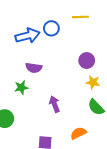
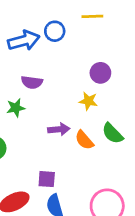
yellow star: (93, 82) -> (88, 101), moved
purple arrow: (55, 104) -> (59, 129), turned 105
orange semicircle: (78, 133) -> (84, 140), moved, turned -105

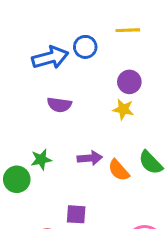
purple circle: (100, 73) -> (129, 82), moved
yellow star: (88, 101) -> (123, 109), moved
green star: (16, 108) -> (41, 160), moved

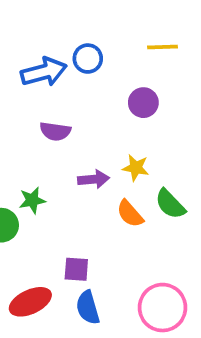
yellow line: (128, 30) -> (163, 47), moved
yellow star: (123, 109) -> (136, 168), moved
purple arrow: (90, 158) -> (94, 179), moved

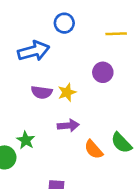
blue circle: (88, 59) -> (64, 23), moved
yellow star: (136, 168) -> (67, 92), moved, turned -30
green star: (32, 200) -> (26, 140), turned -30

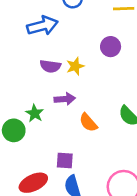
purple arrow: (68, 126) -> (65, 99), moved
orange semicircle: (94, 149) -> (88, 123), moved

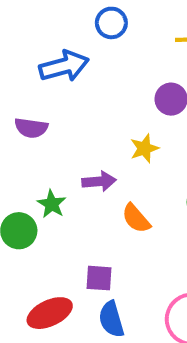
purple semicircle: (50, 66) -> (31, 128), moved
yellow star: (75, 66) -> (144, 148), moved

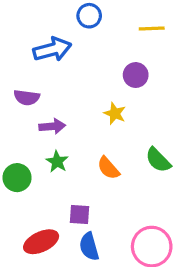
yellow star: (144, 148) -> (115, 113), turned -30
purple arrow: (99, 181) -> (52, 126), moved
green star: (52, 204) -> (57, 162), moved

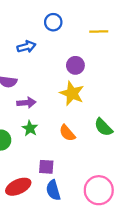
blue arrow: (52, 49) -> (26, 47), size x0.7
purple circle: (136, 75) -> (75, 65), moved
yellow star: (115, 113) -> (72, 93), size x1.5

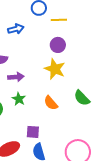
yellow line: (99, 32) -> (59, 20), moved

